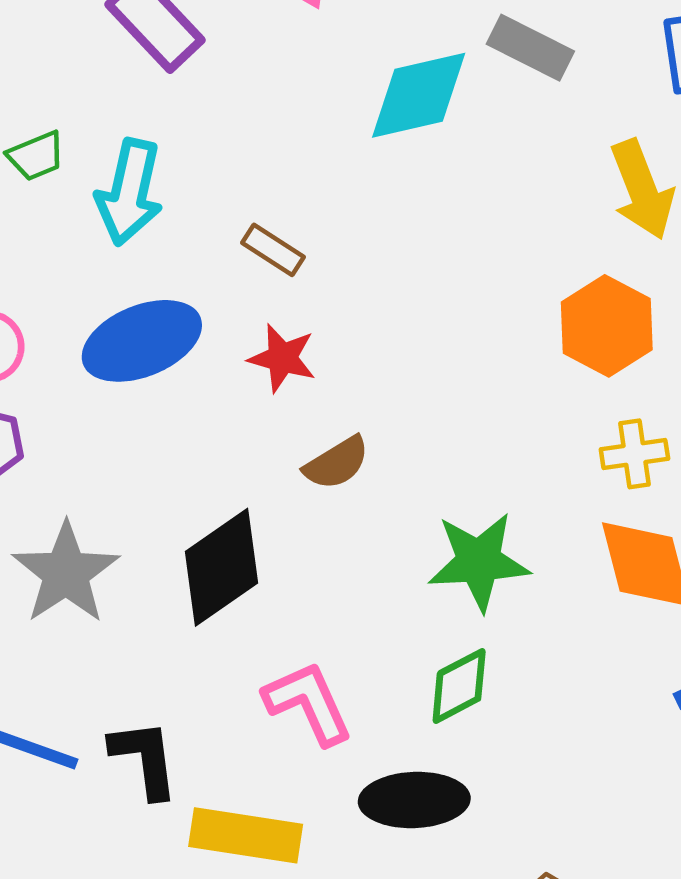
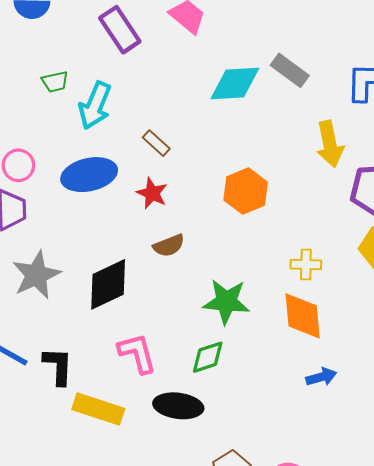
orange hexagon: (607, 326) -> (246, 191), moved

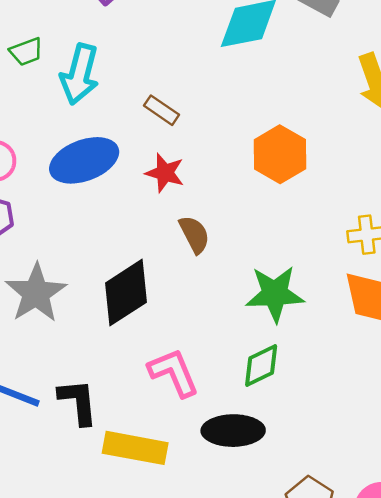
brown semicircle: (169, 246) -> (194, 234), turned -88

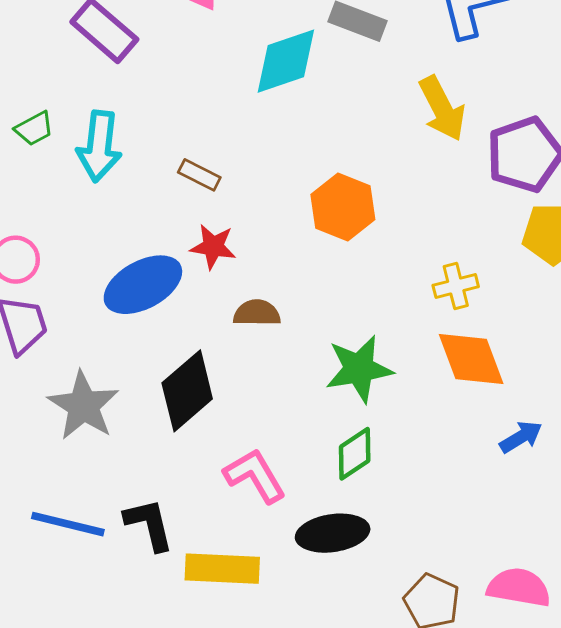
blue ellipse: (84, 160) -> (143, 285), moved
brown semicircle: (194, 234) -> (257, 313), turned -54

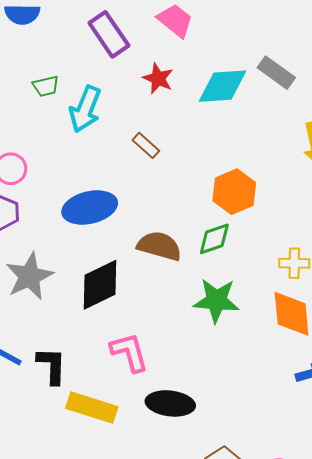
red star: (213, 247) -> (158, 78), moved
brown semicircle: (257, 313) -> (159, 246), size x1.4
green diamond: (355, 454) -> (214, 239), moved

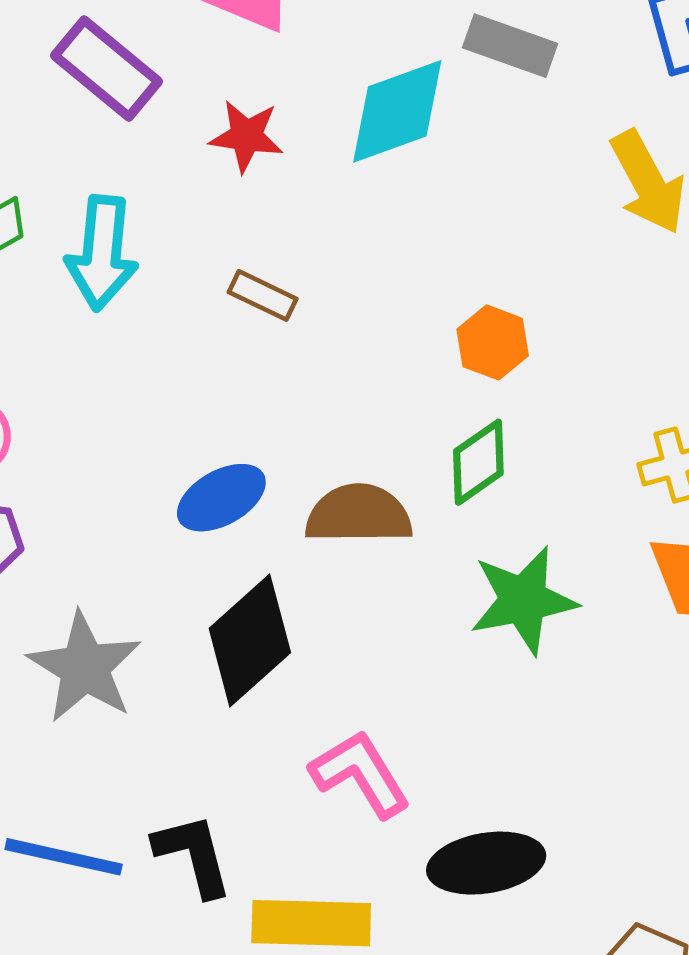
orange hexagon: (234, 192) -> (493, 342), size x0.7
blue ellipse: (90, 207) -> (221, 498), moved, size x0.7

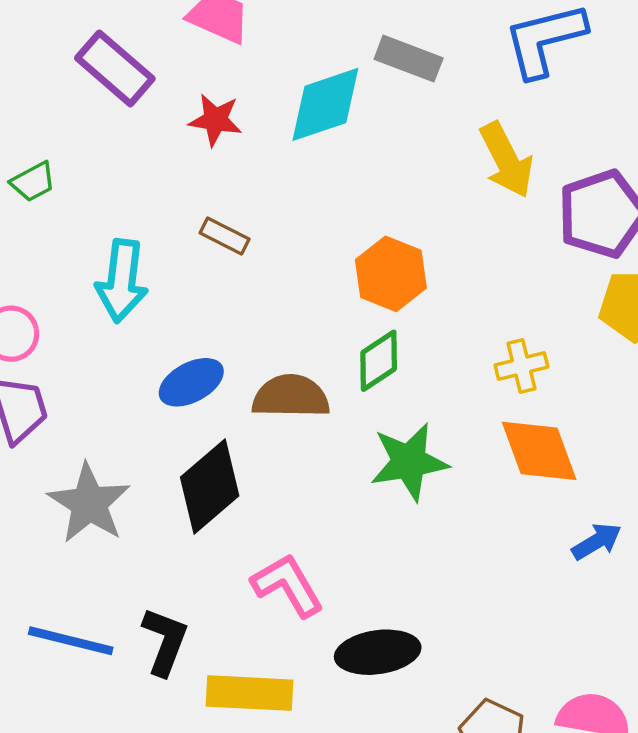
cyan arrow: (102, 253) -> (122, 281), moved
orange hexagon: (493, 342) -> (391, 274), size x1.4
black L-shape: (193, 855) -> (165, 641), turned 34

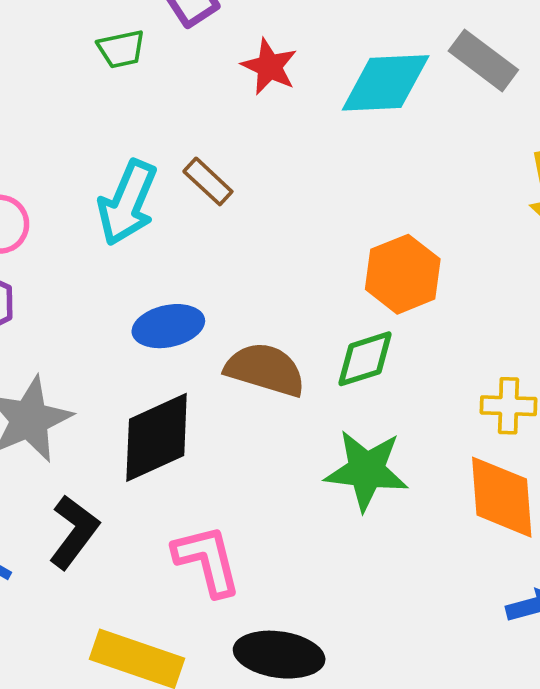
green trapezoid: (33, 182) -> (121, 49), moved
brown rectangle: (225, 236) -> (208, 181), moved
black L-shape: (165, 641) -> (74, 532), moved

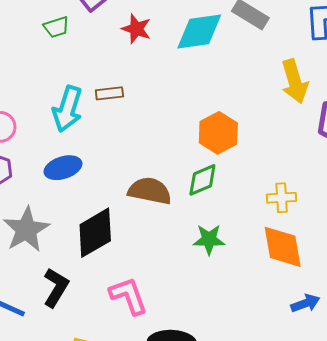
brown rectangle: (208, 181) -> (109, 93), turned -44
blue ellipse: (168, 326) -> (63, 168), moved
green star: (366, 470) -> (209, 239), size x0.7

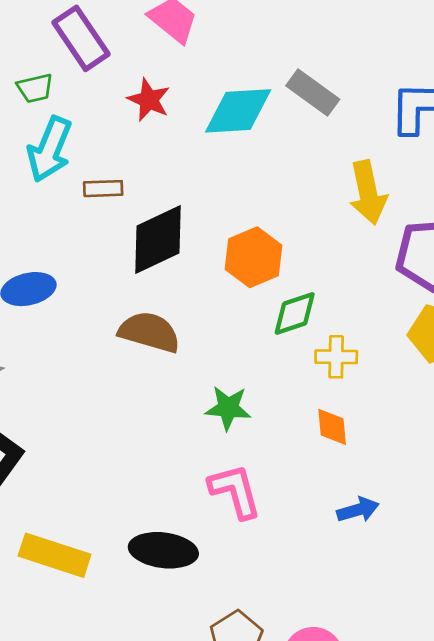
cyan arrow: (67, 109) -> (50, 149), moved
green diamond: (202, 180) -> (295, 313), moved
black diamond: (95, 233) -> (158, 239), moved
orange diamond: (283, 247) -> (332, 427), size x0.6
pink L-shape: (128, 296) -> (235, 491), moved

